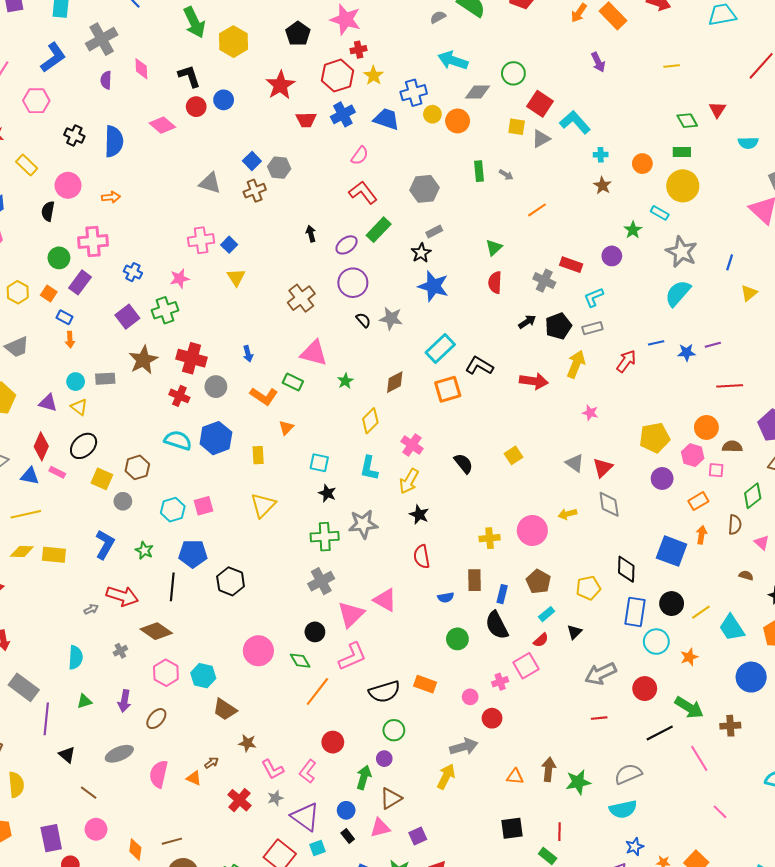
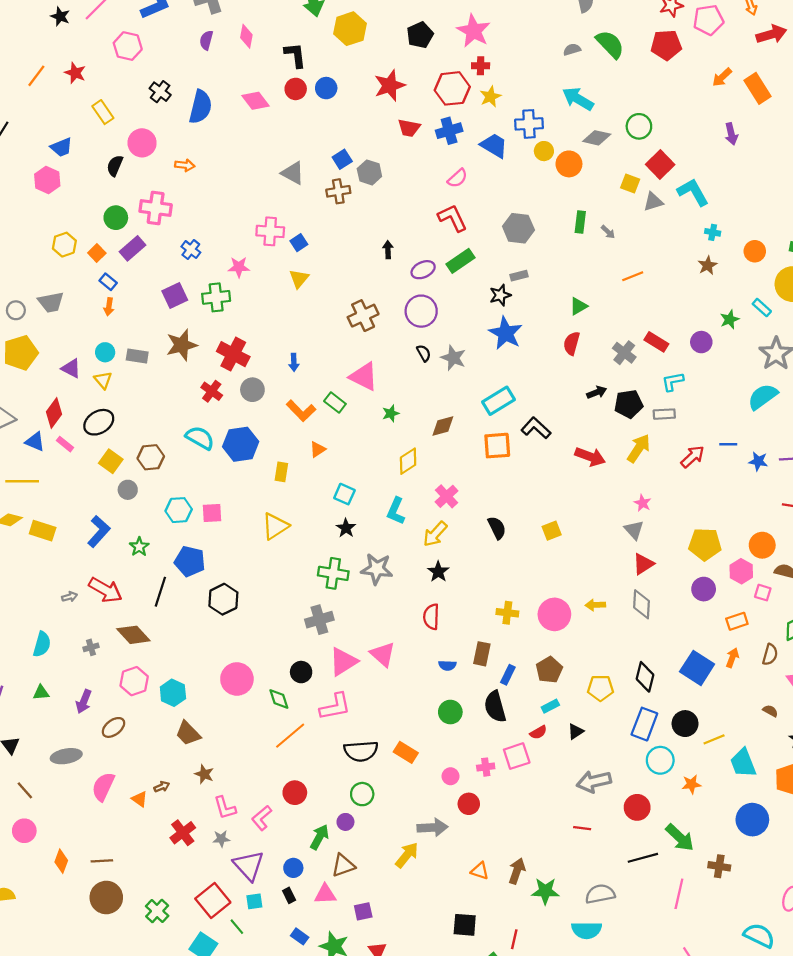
gray triangle: (575, 463) -> (634, 530), moved
pink line: (699, 758) -> (679, 894), turned 32

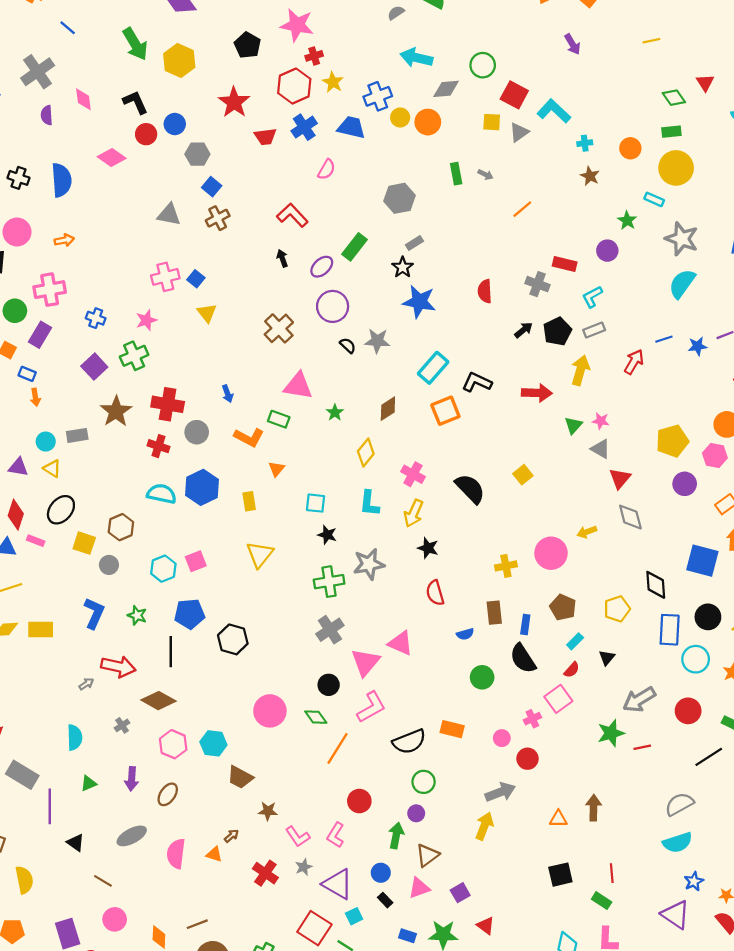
gray hexagon: (369, 172) -> (197, 154), moved
red L-shape: (452, 218) -> (292, 215), moved
green triangle: (578, 306) -> (573, 425), moved
black semicircle: (497, 528) -> (470, 489), size x1.4
green star: (545, 891) -> (611, 733), moved

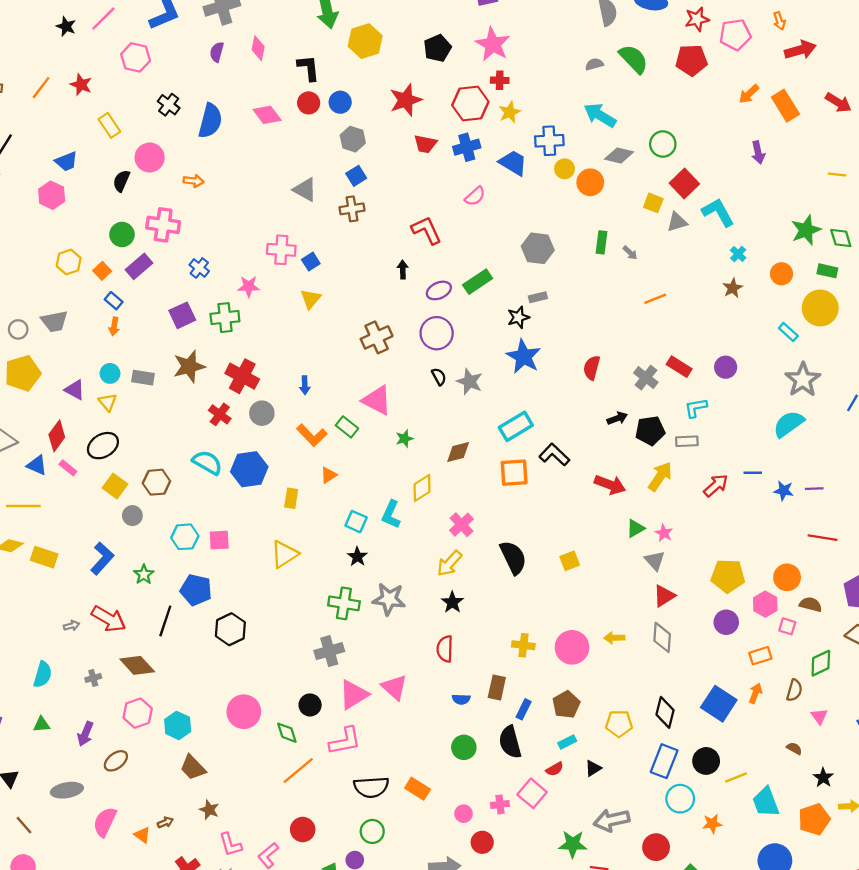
cyan cross: (585, 143) -> (738, 254), turned 32
green star: (627, 221) -> (806, 230), moved, size x1.5
cyan L-shape: (369, 503) -> (391, 514), moved
pink square: (558, 699) -> (532, 793), turned -32

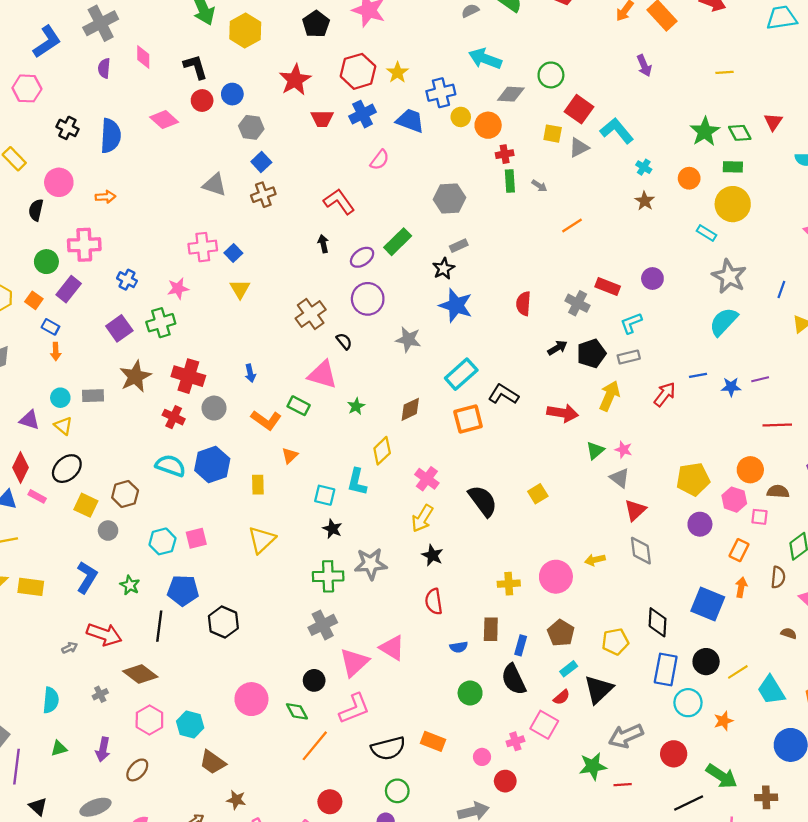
red cross: (500, 80) -> (505, 154), moved
black semicircle: (439, 377) -> (344, 341), moved
orange rectangle: (760, 656) -> (739, 550), turned -35
black triangle: (593, 768) -> (599, 689), size x1.8

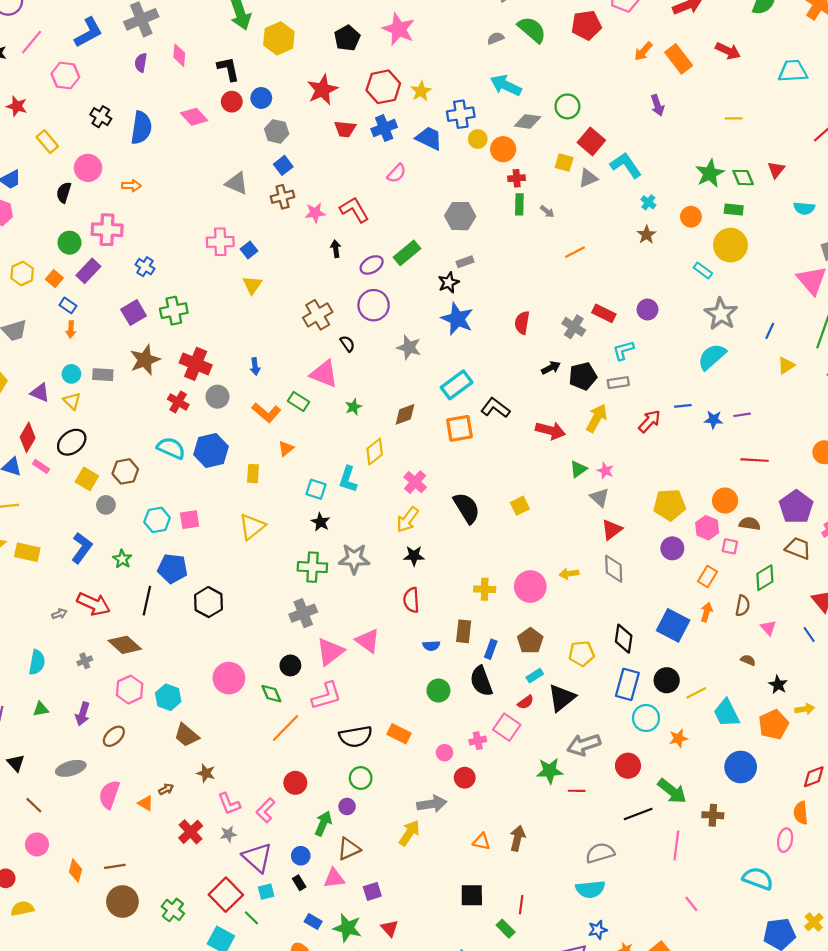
pink star: (178, 288) -> (315, 213), moved
black star: (432, 555) -> (414, 556), turned -30

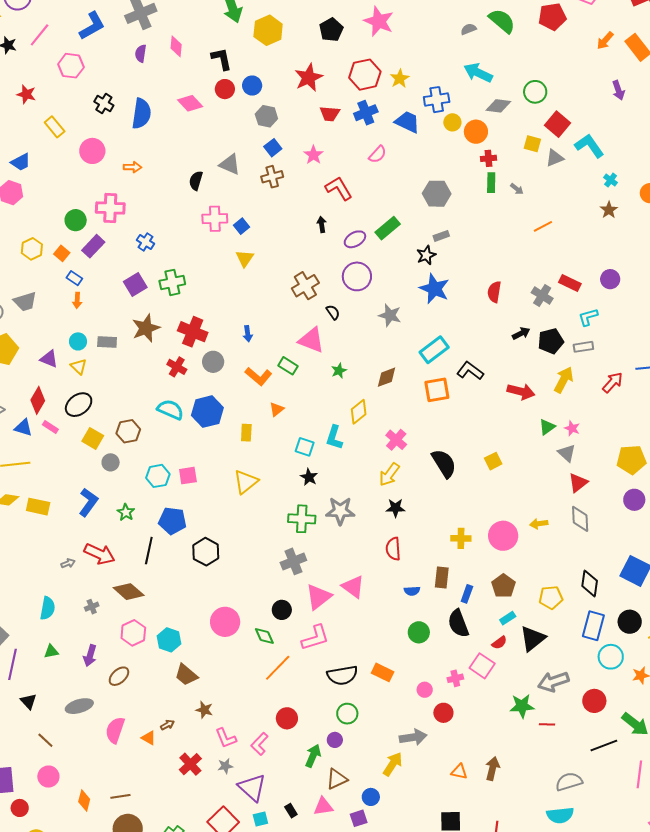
black semicircle: (64, 192) -> (196, 181), moved
pink star: (315, 213) -> (313, 155), moved, turned -30
blue circle: (301, 856) -> (371, 797), moved

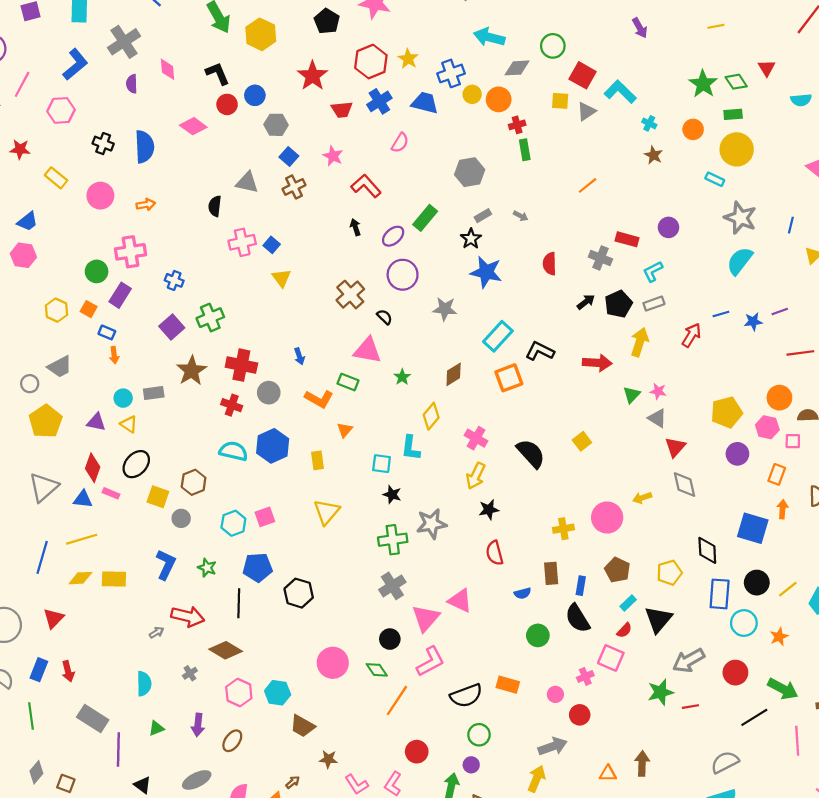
gray arrow: (517, 189) -> (521, 216), moved

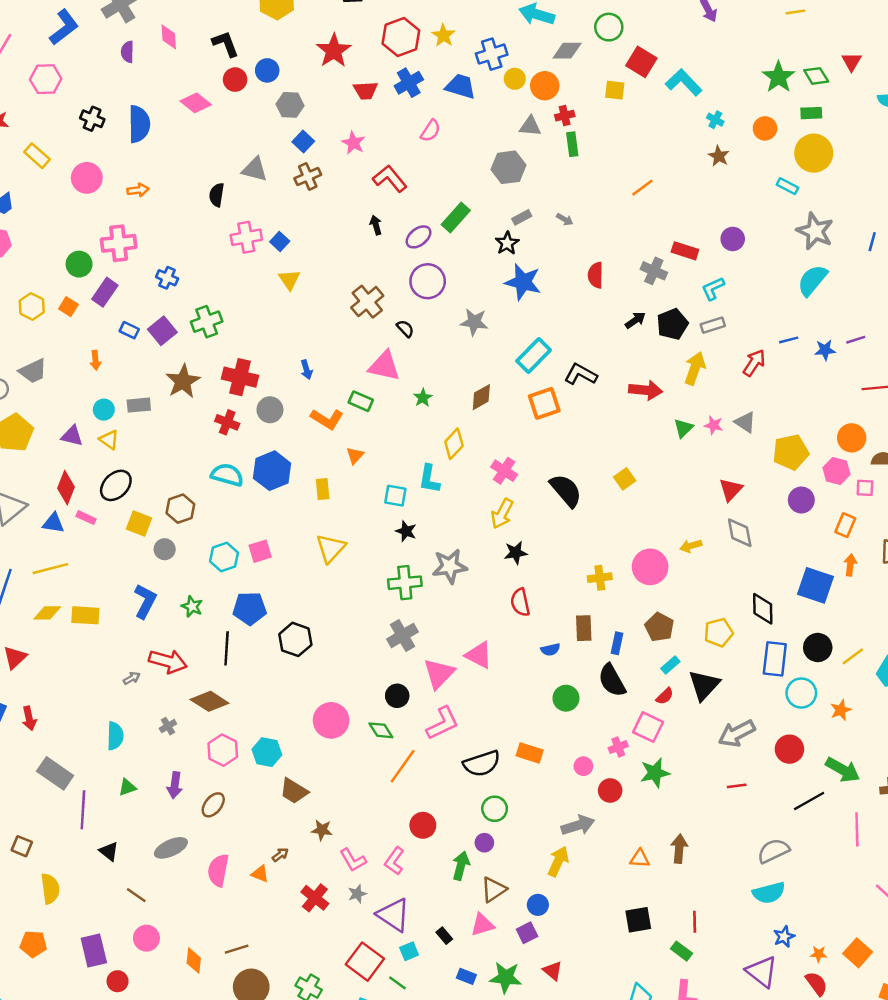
gray triangle: (586, 111) -> (530, 126), moved, turned 36
blue rectangle: (107, 332) -> (129, 330), moved
gray triangle: (657, 418) -> (745, 422), moved
green star: (661, 692) -> (655, 773), moved

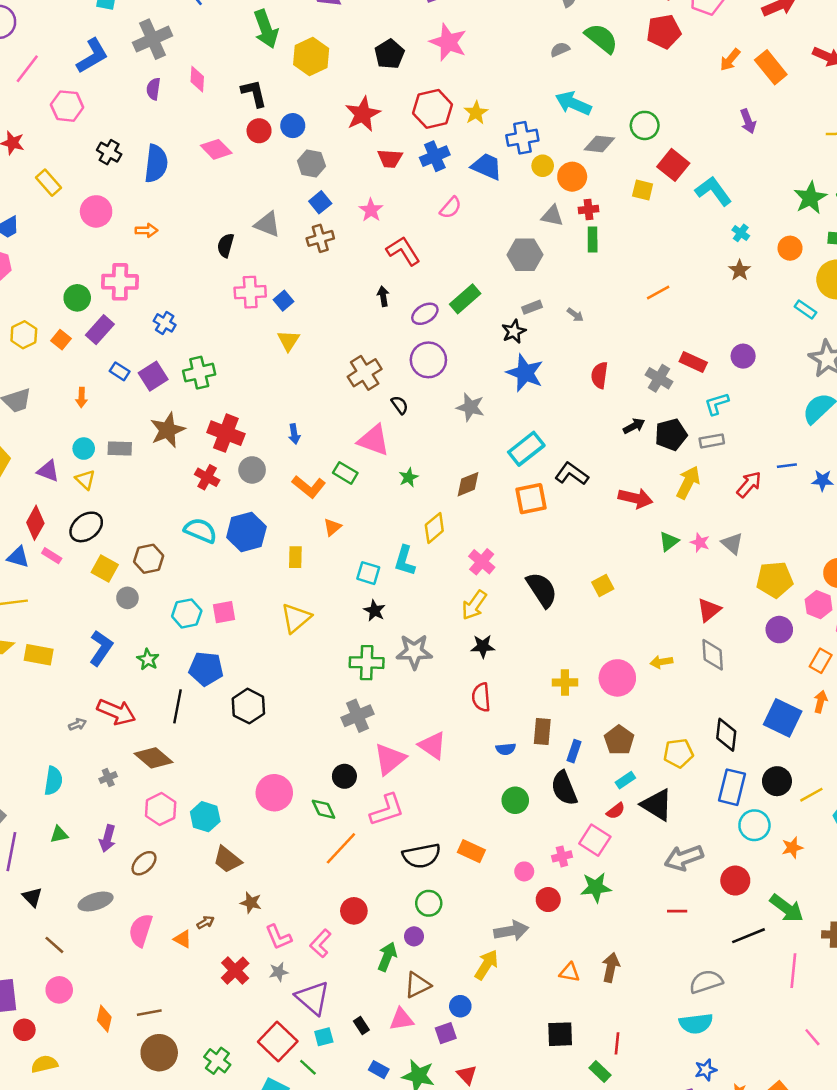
black triangle: (704, 685) -> (657, 805), turned -48

